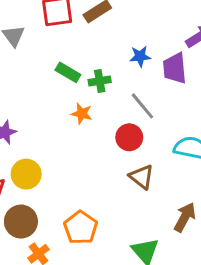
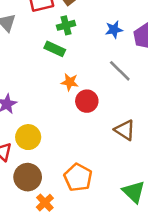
green cross: (100, 81) -> (66, 25), moved
red circle: (129, 137) -> (87, 101), moved

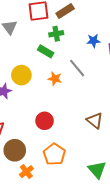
gray line: (120, 71) -> (77, 68), moved
red circle: (87, 101) -> (45, 121), moved
yellow circle: (28, 137) -> (21, 75), moved

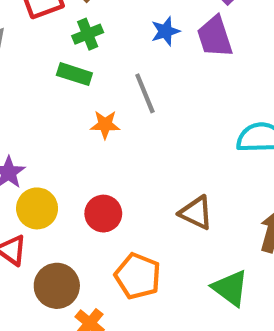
gray line: (77, 68) -> (145, 93), turned 30
yellow circle: (21, 75) -> (37, 208), moved
brown triangle: (95, 120) -> (196, 213), moved

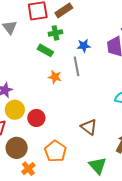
blue star: (165, 31) -> (84, 46), moved
red circle: (103, 214) -> (36, 118), moved

